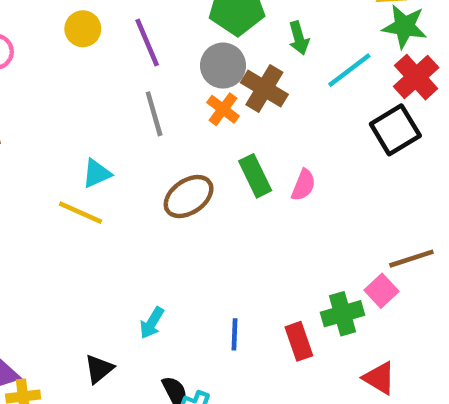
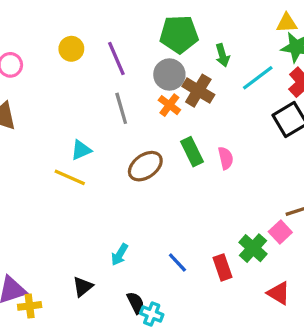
pink semicircle: (303, 185) -> (226, 158), turned -35
green cross: (342, 314) -> (253, 248), turned -32
blue line: (234, 334) -> (177, 263), turned -45

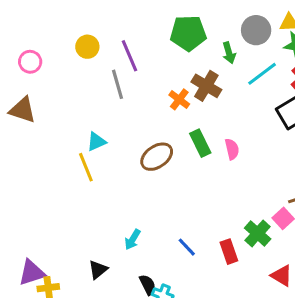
gray circle: (169, 75) -> (256, 30), moved
gray line: (121, 108) -> (117, 84), moved
yellow line: (70, 177) -> (86, 167), turned 44

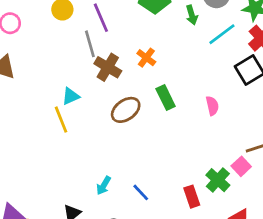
brown cross: (206, 86) -> (108, 67), moved
pink semicircle: (232, 149) -> (212, 106), moved
blue line: (187, 247) -> (141, 192), moved

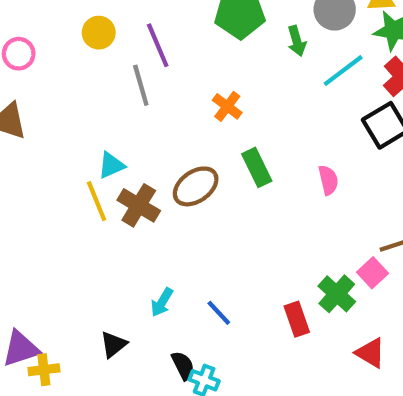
brown cross: (108, 67) -> (139, 205), moved

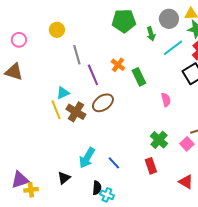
purple line: (158, 45) -> (93, 75), moved
green rectangle: (257, 167) -> (139, 77), moved
green cross: (337, 294) -> (159, 140), moved
cyan arrow: (162, 302) -> (87, 158), size x1.5
black semicircle: (183, 365) -> (97, 188), turned 32

